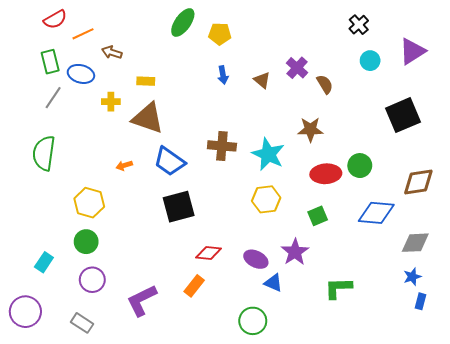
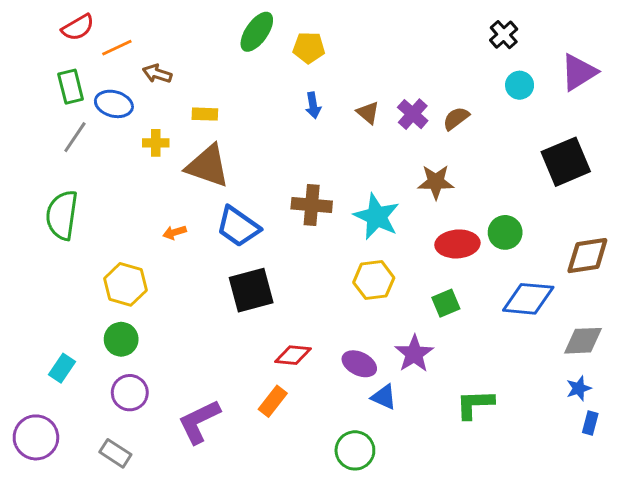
purple cross: (297, 68) -> (413, 114), moved
brown semicircle: (325, 84) -> (456, 118), turned -96

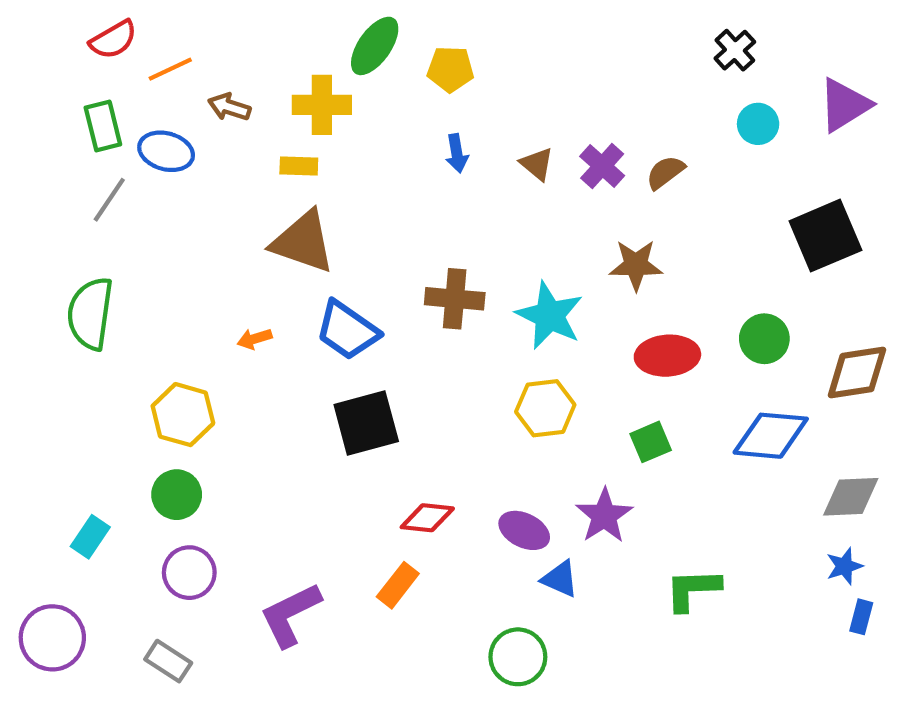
yellow cross: (156, 143) -> (322, 105), moved, size x1.5
green circle: (505, 232) -> (764, 339), moved

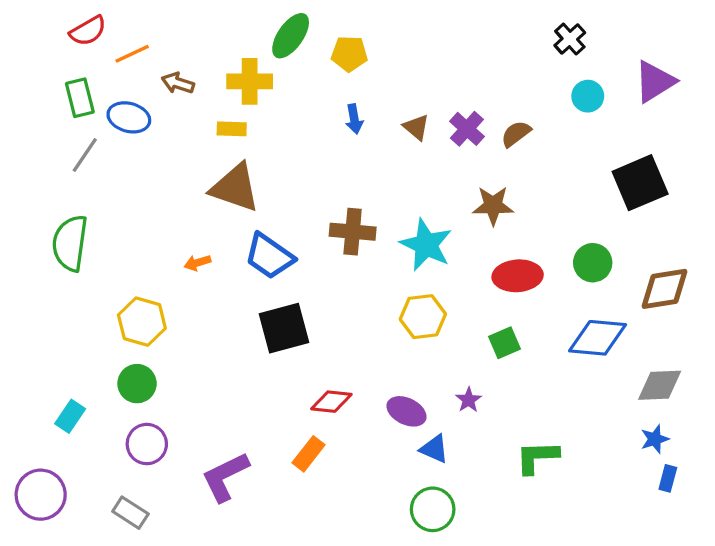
purple star: (604, 516) -> (469, 400), size x0.6
green circle: (518, 657) -> (433, 509), moved

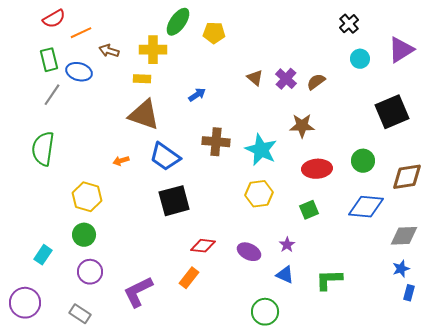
blue arrow: (354, 119) -> (197, 95), moved, turned -114
blue triangle: (434, 449) -> (285, 275), moved

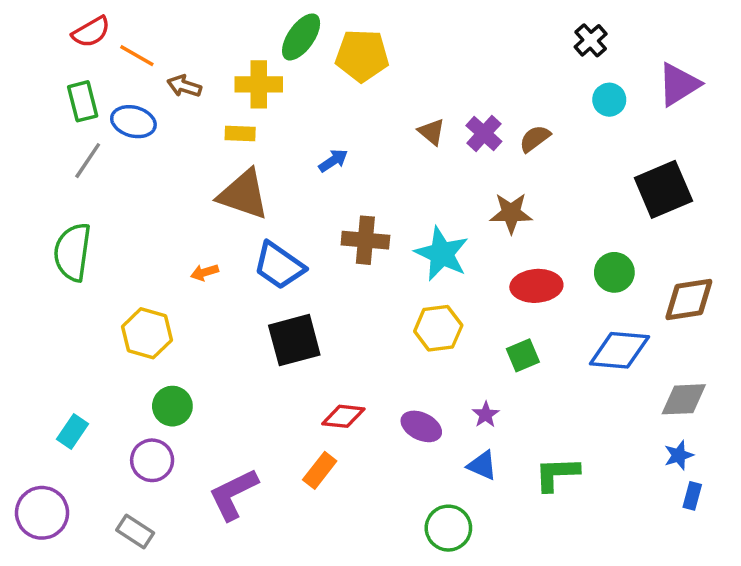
orange line: (81, 33) -> (137, 56), turned 55
yellow pentagon: (214, 33) -> (362, 56), size x1.4
green circle: (84, 235) -> (172, 406), moved

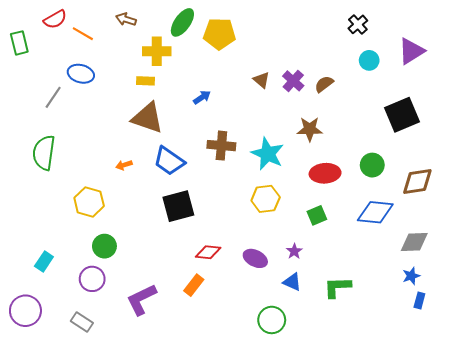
brown arrow: (184, 86) -> (126, 19), moved
green rectangle: (83, 101) -> (19, 43), moved

